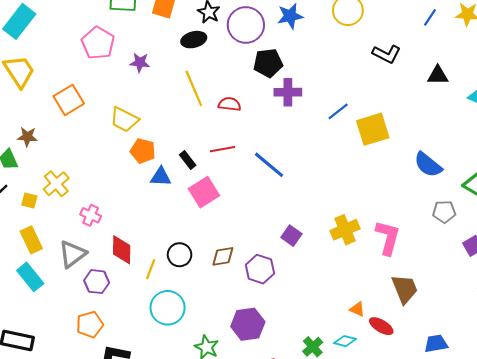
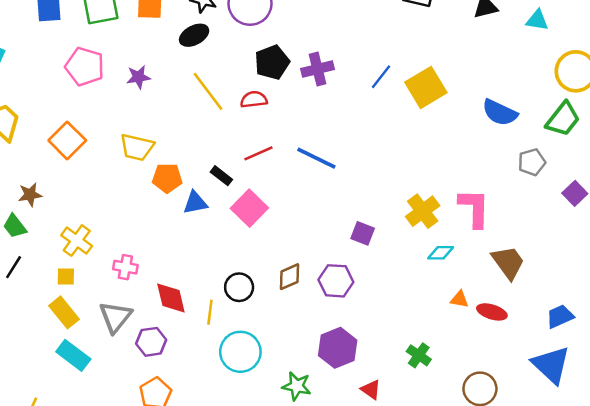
black pentagon: (268, 63) -> (272, 62), moved
yellow square: (29, 200) -> (66, 277), moved
cyan diamond: (345, 341) -> (441, 253), moved

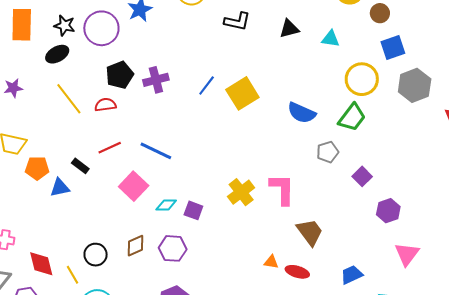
pink square: (249, 208) -> (134, 186), moved
cyan diamond: (441, 253) -> (166, 205), moved
yellow line: (210, 312) -> (73, 275), turned -36

